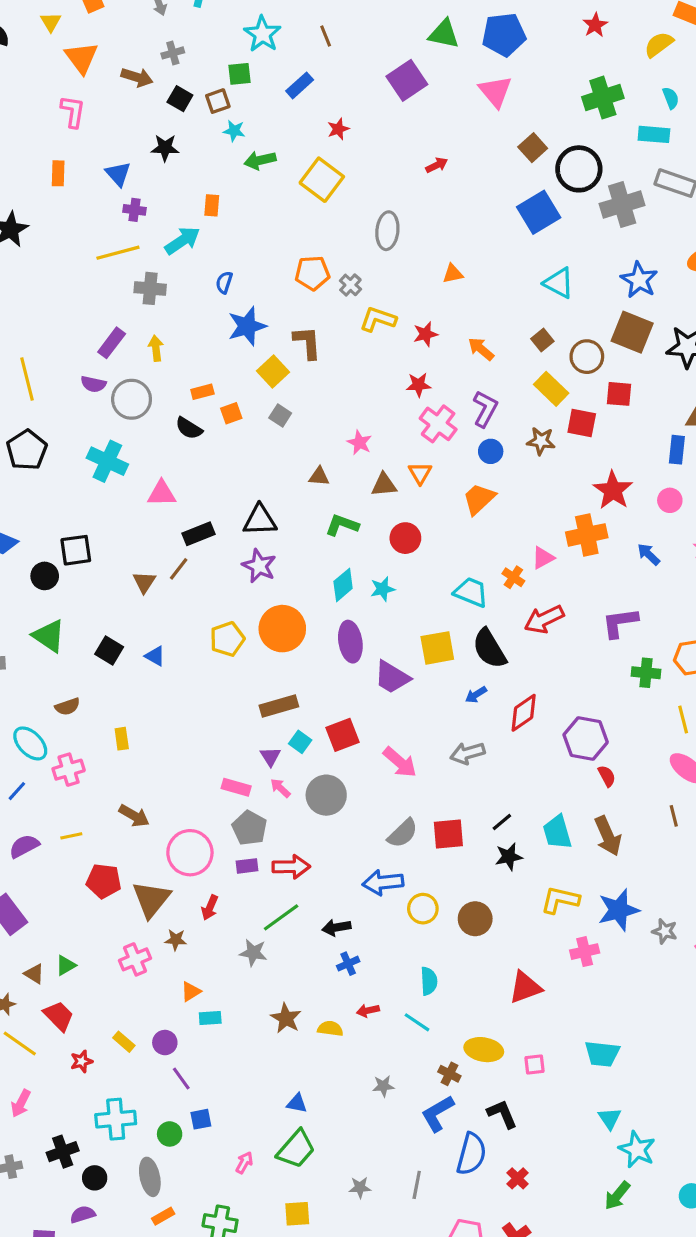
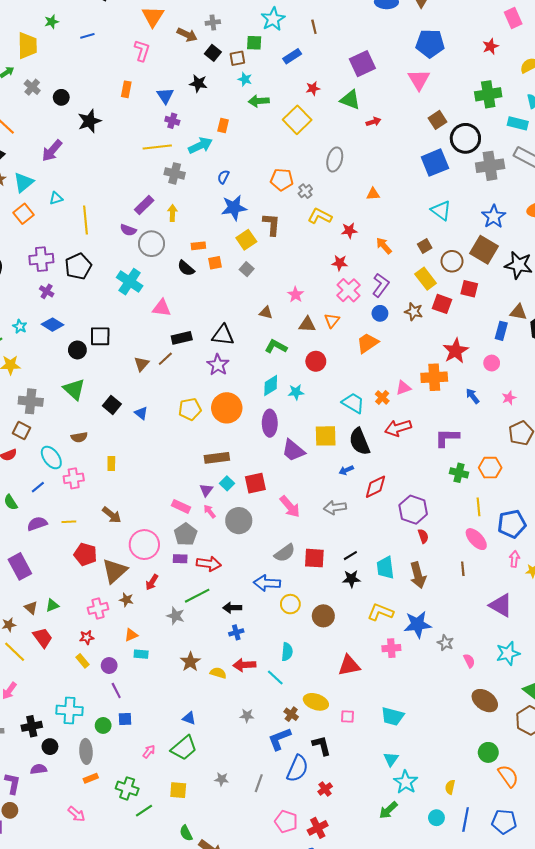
green triangle: (444, 34) -> (350, 100), moved
red arrow: (368, 1011) -> (244, 665), size x1.5
red star: (82, 1061) -> (87, 637), moved

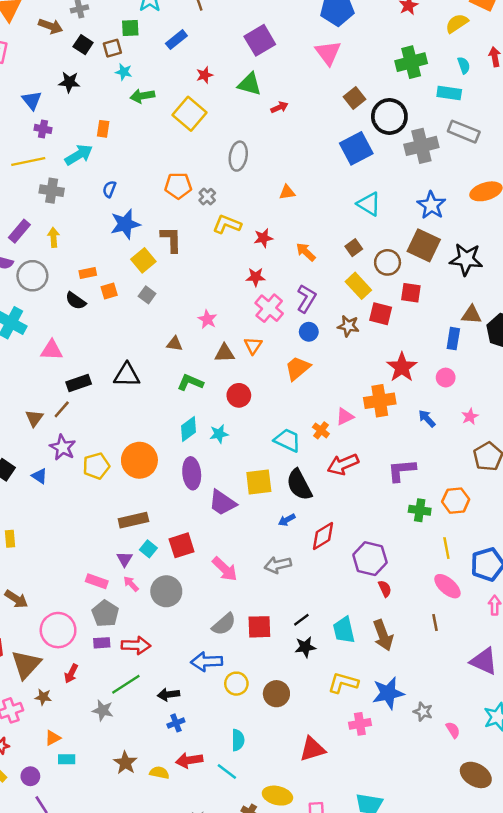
purple star: (218, 365) -> (63, 447), moved

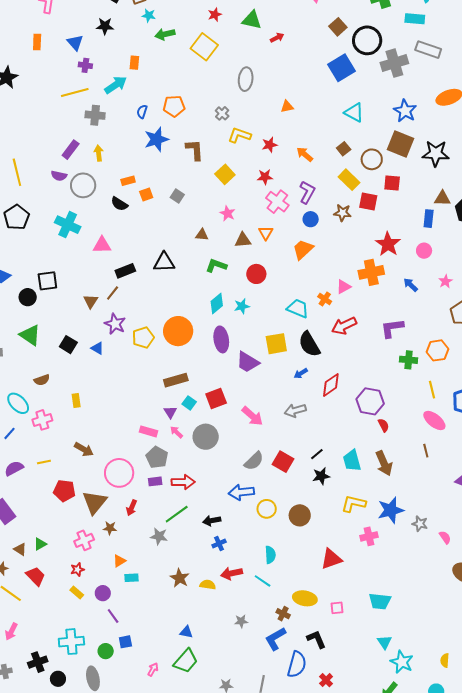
orange pentagon: (178, 186) -> (174, 106), moved
yellow square: (143, 260) -> (225, 174), moved
red square: (259, 627) -> (283, 462), turned 35

